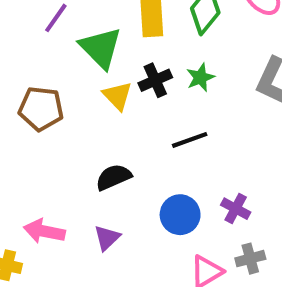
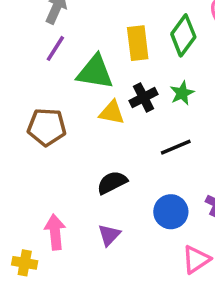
green triangle: (101, 48) -> (95, 72), turned -33
yellow triangle: (117, 96) -> (112, 113), turned -32
pink arrow: (44, 231) -> (55, 232), turned 76

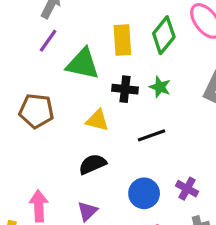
green star: (182, 93) -> (160, 87), turned -30
black cross: (144, 98) -> (125, 89), turned 30
yellow triangle: (112, 113) -> (97, 120), moved

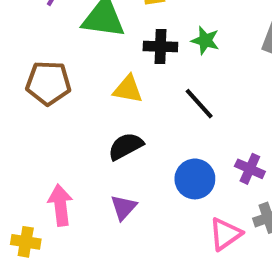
black line: (152, 135) -> (199, 104), turned 72

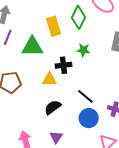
black cross: (160, 47) -> (63, 65), moved
black line: (199, 104) -> (85, 96), moved

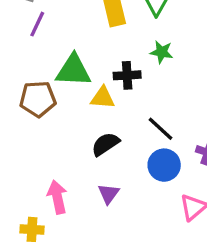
green triangle: (32, 47) -> (73, 71), moved

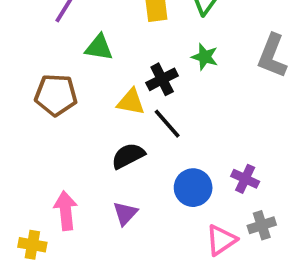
green triangle: (73, 71) -> (99, 47), moved, size x0.7
black cross: (127, 75) -> (162, 79), turned -30
black line: (161, 129) -> (167, 124), moved

